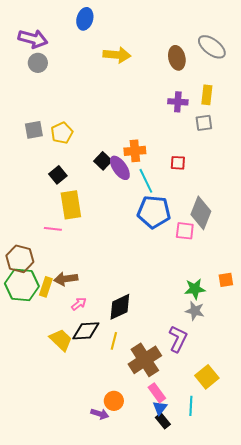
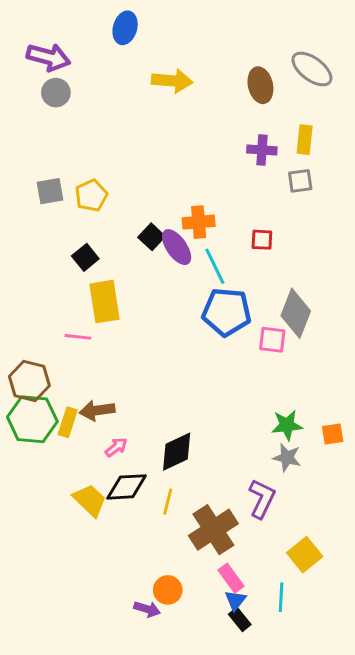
orange square: (226, 280) -> (333, 434), moved

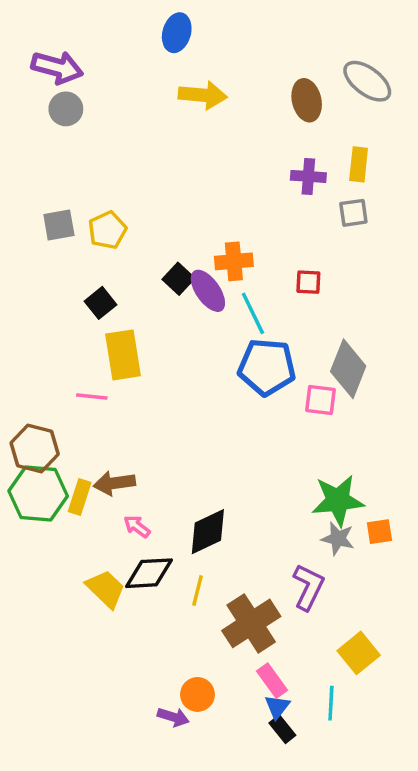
blue ellipse: (125, 28) -> (177, 33), moved
green star: (287, 425) -> (338, 500), size x1.4
orange square: (333, 434) -> (379, 532), moved
pink arrow: (116, 447) -> (137, 526), turned -105

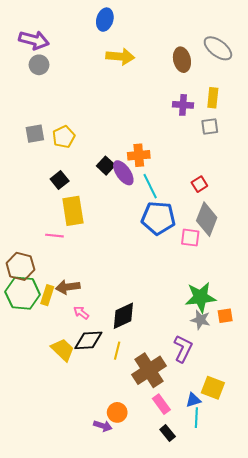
red square: (308, 282) -> (199, 184), moved, turned -35
yellow square: (359, 653) -> (213, 388), turned -30
blue triangle: (277, 707) -> (193, 400), moved, turned 35

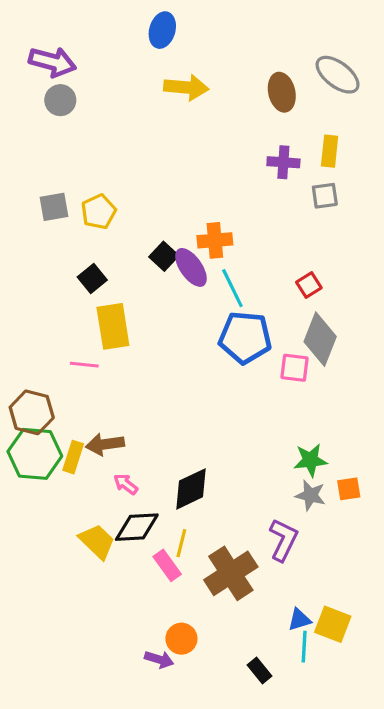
green star: (200, 297) -> (310, 460), size x0.7
yellow square: (213, 388) -> (333, 624), moved
pink rectangle: (161, 404) -> (167, 565), moved

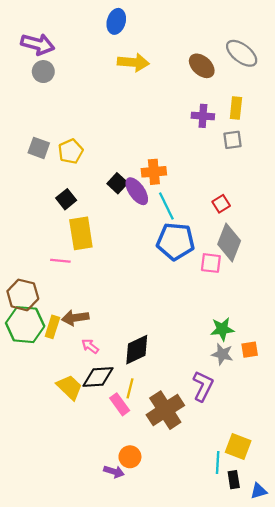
brown ellipse: (282, 92) -> (202, 66), turned -35
gray square: (54, 207) -> (39, 148), turned 30
blue triangle: (299, 620) -> (259, 491), moved
black rectangle: (259, 671) -> (234, 480), moved, turned 30

